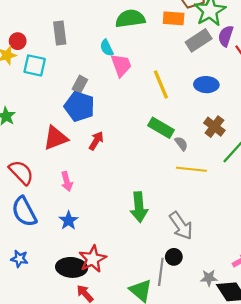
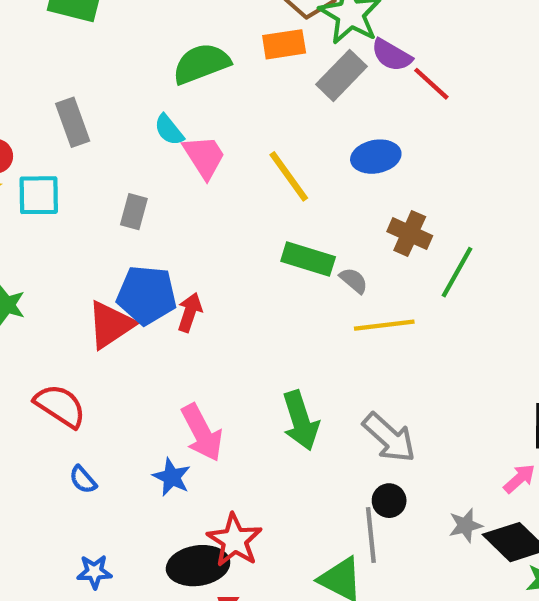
purple semicircle: (226, 36) -> (392, 55), turned -65
blue pentagon: (79, 106) -> (147, 295), moved
pink arrow: (67, 181) -> (202, 433), moved, size x1.5
blue semicircle: (24, 212) -> (83, 480), size x0.5

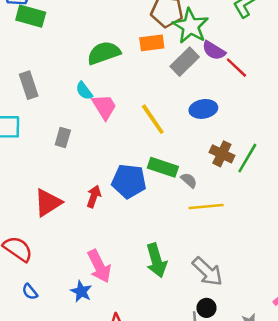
green line: (457, 272) -> (247, 158), moved
blue pentagon: (147, 295) -> (129, 181), moved

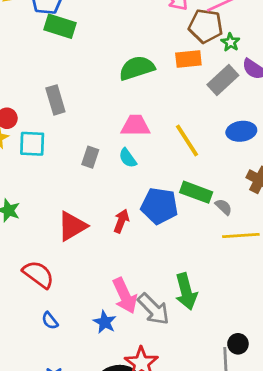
green star: (191, 26) -> (230, 42), size x0.5
cyan semicircle: (84, 91) -> (128, 158), moved
pink trapezoid: (104, 107) -> (136, 126), turned -60
gray arrow: (207, 271) -> (154, 309), moved

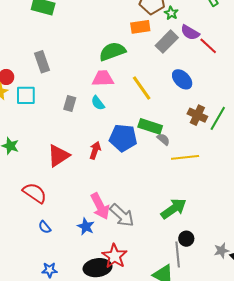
green semicircle: (137, 68) -> (112, 51), moved
blue ellipse: (241, 131) -> (182, 79), turned 55
gray semicircle: (224, 207) -> (163, 139), moved
green arrow: (186, 292) -> (174, 209), moved, turned -108

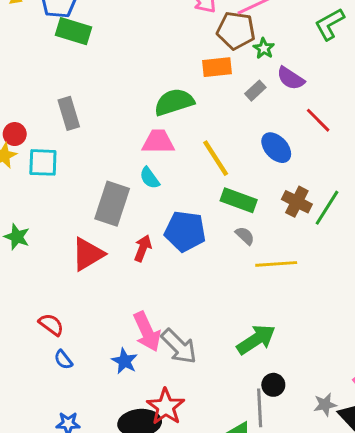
gray rectangle: (167, 42) -> (255, 91), size x0.6
red line: (208, 46) -> (318, 120), moved
gray rectangle: (70, 103) -> (112, 204), moved, size x1.8
green rectangle: (150, 126) -> (239, 200), moved
red semicircle: (35, 193) -> (51, 325), moved, size x0.7

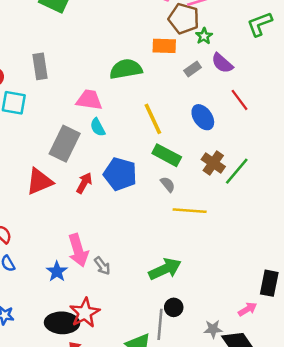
pink trapezoid: (158, 142) -> (89, 100), moved
gray arrow: (179, 346) -> (102, 266), size x0.6

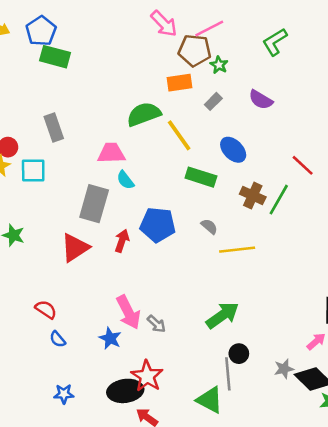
purple semicircle: (222, 63) -> (261, 100), moved
red line: (239, 100) -> (303, 165), moved
yellow line: (153, 119) -> (179, 135), moved
green rectangle: (167, 155) -> (201, 177), moved

